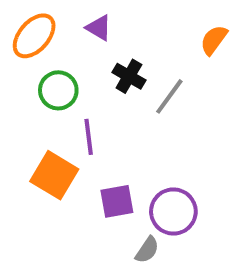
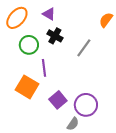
black cross: (129, 76) -> (55, 36), moved
purple square: (117, 201) -> (58, 100), turned -30

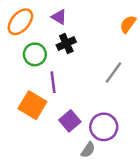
black cross: (55, 36) -> (66, 44), turned 35
gray line: (84, 48) -> (113, 73), moved

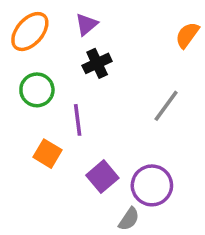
purple triangle: (59, 17) -> (86, 24), turned 49
green circle: (35, 54) -> (37, 90), moved
orange square: (32, 105) -> (48, 154), size x0.7

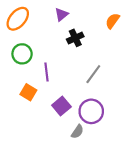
purple triangle: (86, 24) -> (61, 14), moved
black cross: (97, 63) -> (75, 38), moved
gray line: (166, 106) -> (93, 74), moved

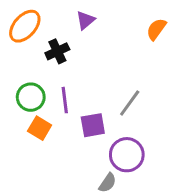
black cross: (75, 38) -> (57, 51), moved
green circle: (22, 54) -> (31, 97), moved
purple square: (61, 106) -> (93, 125), moved, turned 30

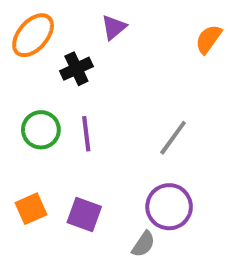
purple square: (93, 125) -> (84, 215), moved, turned 30
orange square: (40, 128) -> (31, 209), moved, turned 35

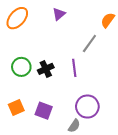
black cross: (76, 69) -> (46, 69), moved
purple line: (86, 134) -> (74, 68), moved
gray line: (173, 138) -> (89, 44), moved

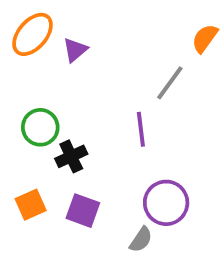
purple triangle: (59, 14) -> (75, 50), moved
black cross: (46, 69) -> (71, 156), moved

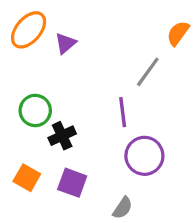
purple circle: (166, 203) -> (144, 156), moved
orange square: (31, 205) -> (27, 178), turned -36

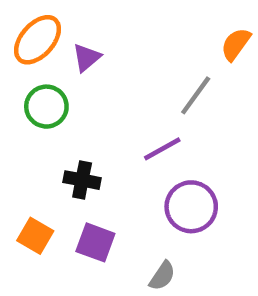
green circle: (35, 110) -> (46, 107), moved
purple line: (123, 112) -> (162, 149), turned 68
black cross: (62, 136) -> (82, 180), turned 36

